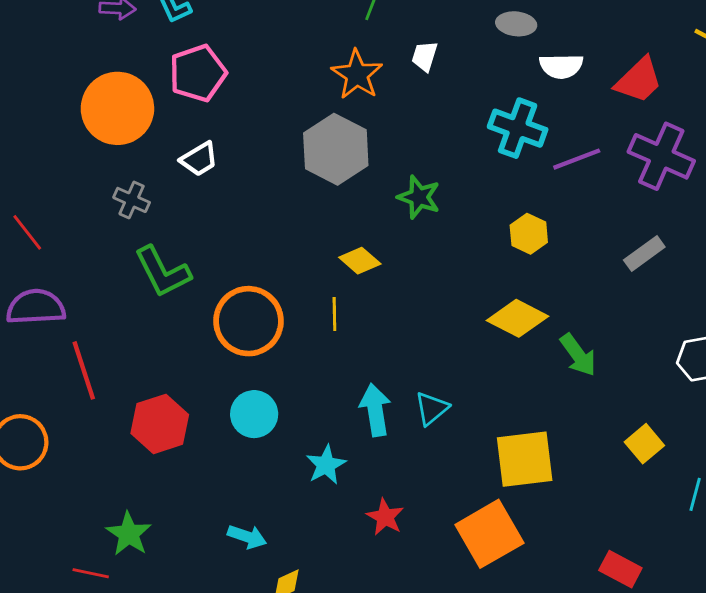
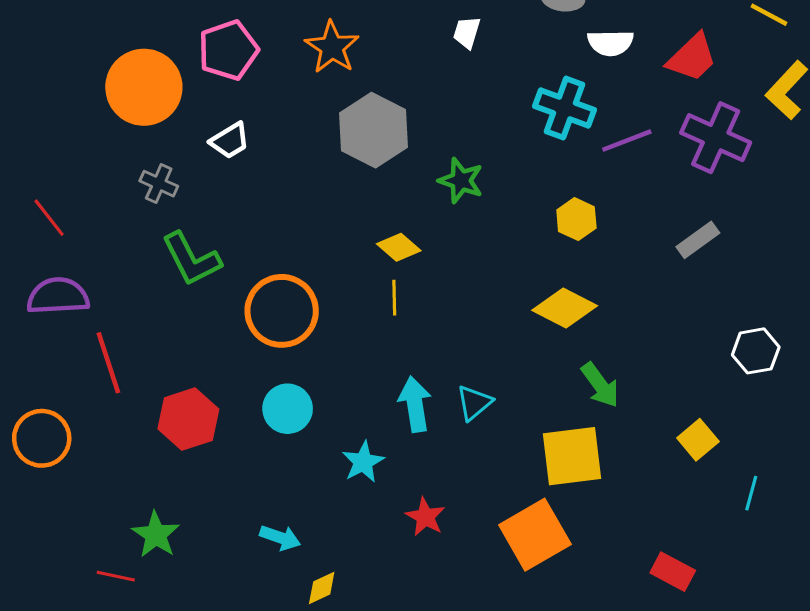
orange star: (357, 75) -> (332, 47), moved
yellow line: (334, 314) -> (394, 298), moved
green arrow: (578, 355) -> (600, 385), moved

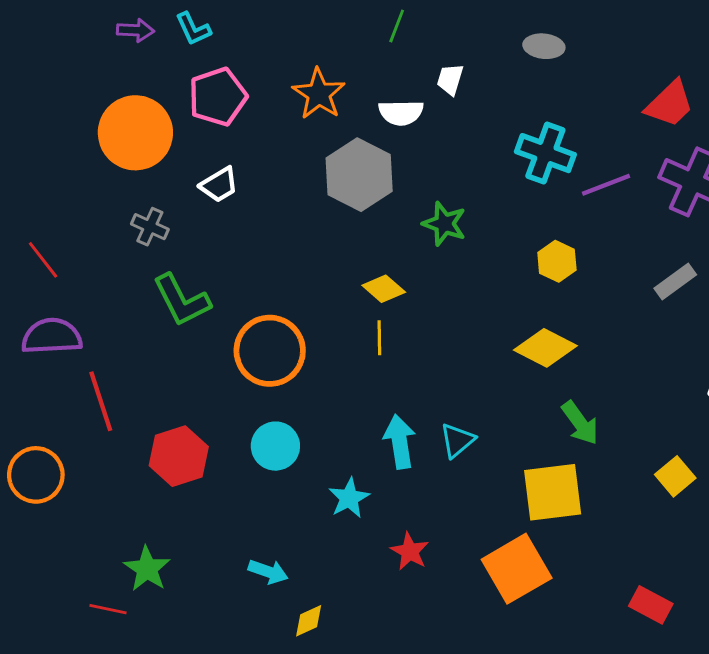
white semicircle: (611, 43) -> (401, 113), moved

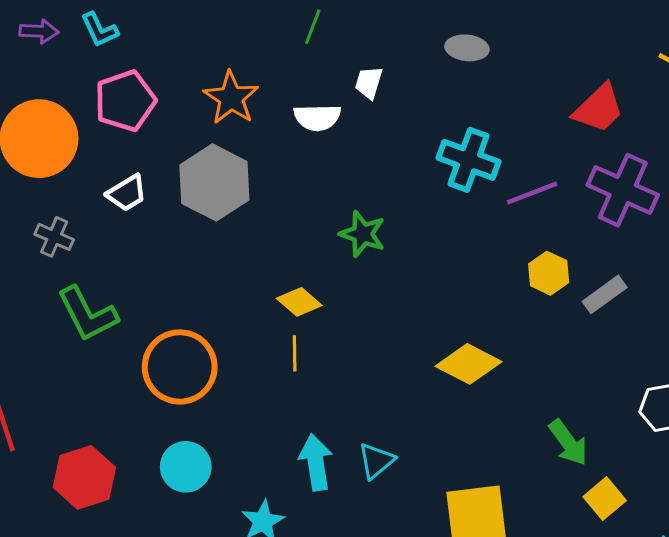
gray hexagon: (359, 175) -> (214, 182), moved
yellow hexagon: (557, 261) -> (549, 273), moved
green arrow: (580, 423) -> (568, 443), moved

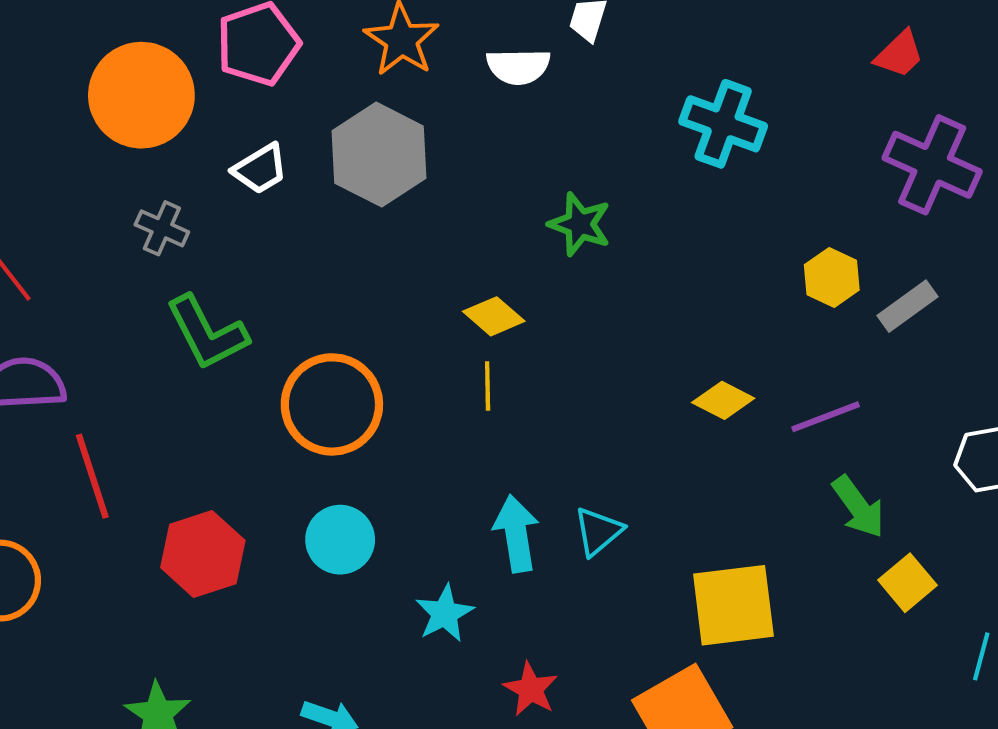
red trapezoid: (599, 108) -> (899, 54), size x0.7
purple line: (532, 193) -> (826, 417), moved
yellow diamond: (469, 364) -> (723, 400), size x0.7

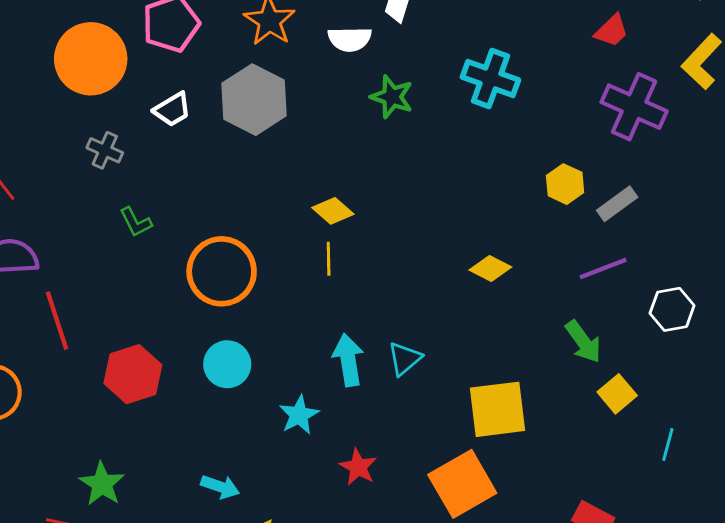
green star: (580, 224) -> (392, 97), moved
green L-shape: (207, 333) -> (136, 222), size x0.6
purple line: (826, 417) -> (603, 269), moved

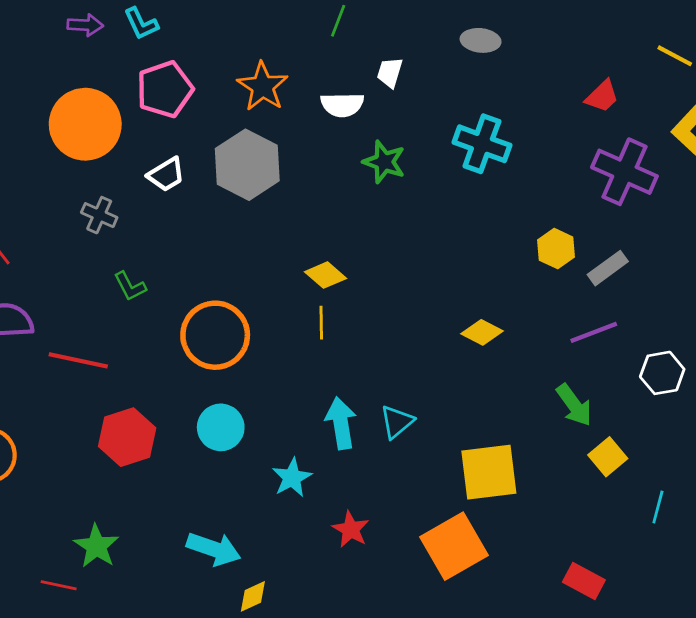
red line: (57, 321) -> (78, 360), moved, turned -60
cyan arrow: (220, 487) -> (214, 549), size x1.4

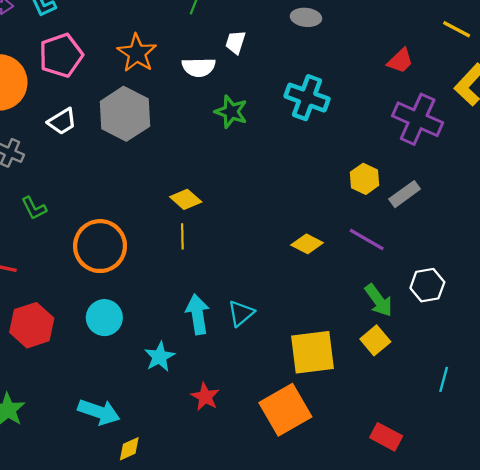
purple line: (594, 332) -> (367, 240), moved, turned 51
white hexagon: (662, 373) -> (427, 285), moved
yellow square: (608, 457) -> (375, 340), moved

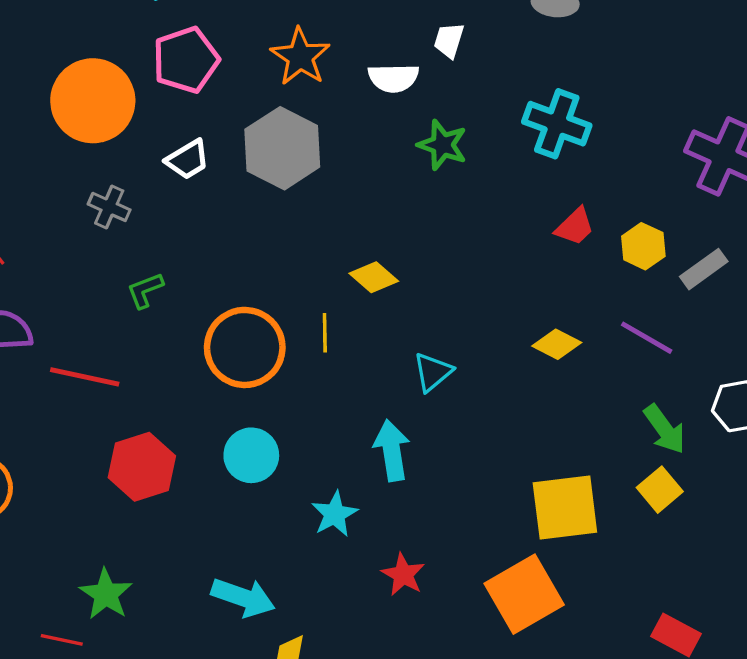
red trapezoid: (400, 61) -> (575, 227), moved
green L-shape: (34, 208) -> (145, 290), turned 96
yellow line: (182, 236) -> (325, 333), moved
cyan triangle: (241, 313) -> (433, 372), moved

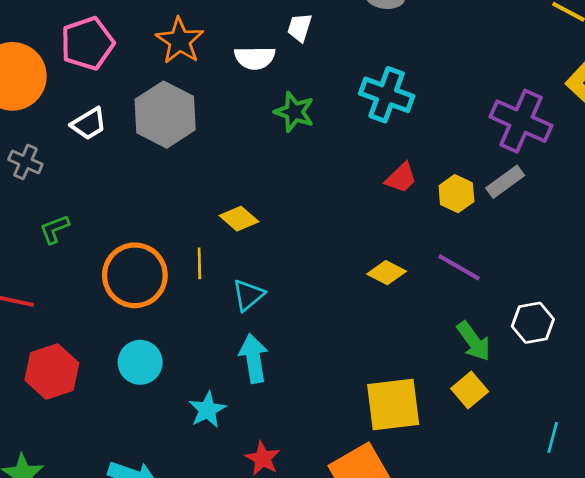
gray rectangle: (704, 269) -> (505, 182), moved
cyan triangle: (433, 372) -> (248, 295), moved

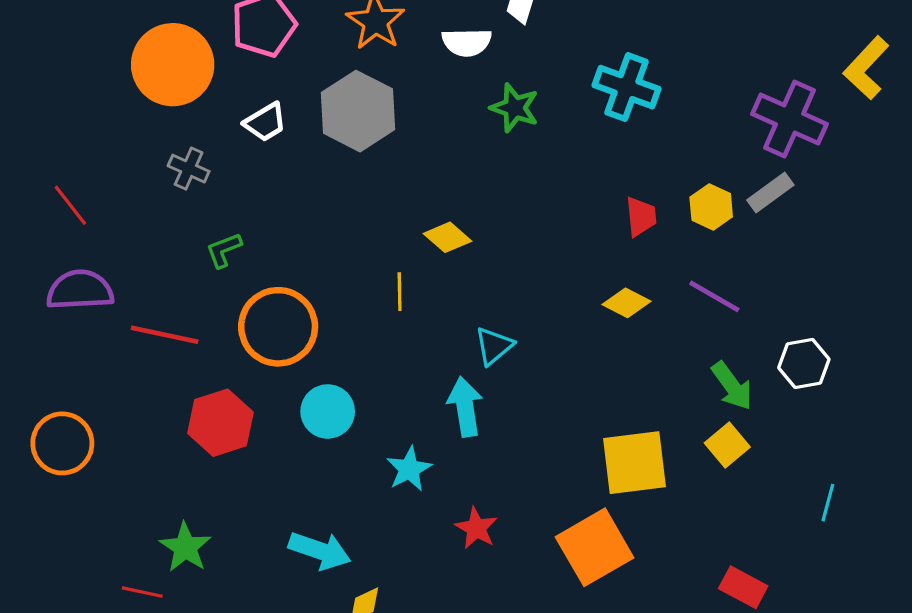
red trapezoid: (401, 178) -> (641, 216), moved, turned -52
orange circle: (135, 275) -> (278, 327), moved
cyan triangle: (248, 295) -> (494, 346), moved

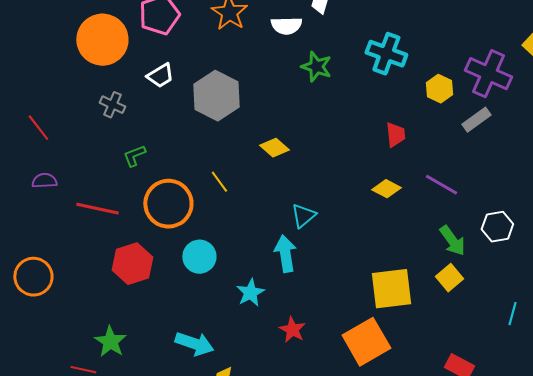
gray hexagon: (358, 111) -> (216, 96), moved
yellow hexagon: (711, 207) -> (439, 89), moved
purple semicircle: (80, 290) -> (44, 181), size x0.6
yellow line: (400, 292) -> (219, 182), moved, turned -35

